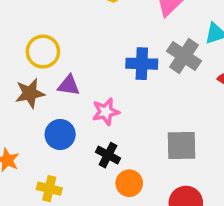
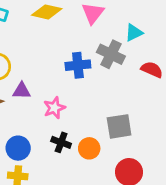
blue circle: (60, 134) -> (18, 148), moved
orange circle: (129, 183) -> (89, 148), moved

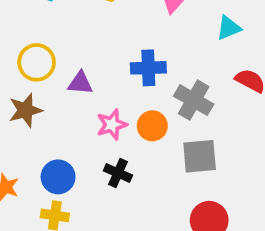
gray cross: (111, 54) -> (194, 100), moved
purple triangle: (22, 91) -> (80, 83), moved
orange circle: (89, 148) -> (152, 126), moved

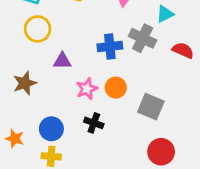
yellow circle: (37, 62) -> (38, 29), moved
gray cross: (194, 100) -> (143, 38), moved
gray square: (200, 156) -> (151, 107), turned 32

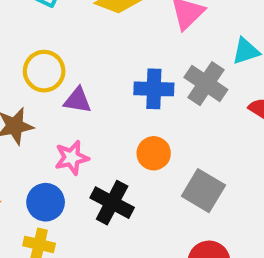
yellow circle: (38, 29) -> (44, 71), moved
pink star: (87, 89) -> (72, 158), moved
black cross: (94, 123) -> (112, 203), size x1.4

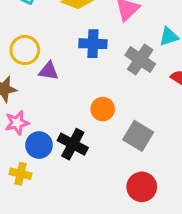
blue cross: (154, 89) -> (93, 44), moved
pink star: (72, 158) -> (17, 123), moved
blue circle: (46, 202) -> (39, 145), moved

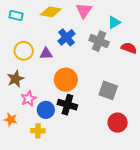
blue cross: (93, 44) -> (66, 37), turned -30
purple triangle: (49, 71) -> (46, 54), moved
orange circle: (103, 109) -> (66, 80), moved, size x1.5

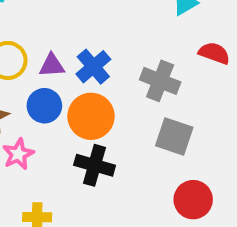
blue cross: (66, 37) -> (93, 67), moved
gray cross: (99, 41) -> (160, 81), moved
blue circle: (46, 110) -> (44, 106), moved

